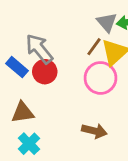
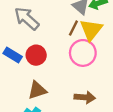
gray arrow: (39, 49) -> (27, 18), moved
brown triangle: (23, 112) -> (37, 90), moved

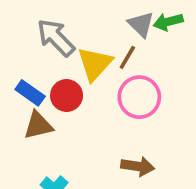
yellow triangle: (91, 30) -> (95, 64), moved
brown triangle: (37, 90) -> (38, 125), moved

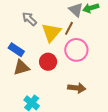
gray arrow: (56, 38) -> (29, 19), size x0.7
red circle: (67, 96) -> (48, 62), moved

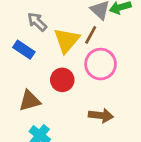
blue rectangle: (16, 50) -> (24, 50), moved
brown triangle: (21, 67) -> (30, 101), moved

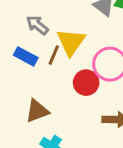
brown line: (91, 35) -> (54, 55), moved
red circle: (62, 80) -> (86, 83), moved

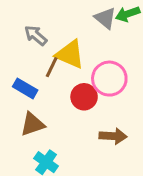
yellow triangle: (71, 42) -> (70, 54), turned -44
blue rectangle: (26, 56) -> (25, 88), moved

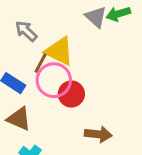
pink circle: (109, 79) -> (54, 80), moved
brown triangle: (32, 124) -> (19, 119), turned 40

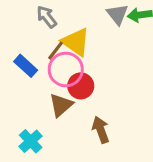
brown triangle: (19, 119) -> (61, 105), moved, turned 45
brown arrow: (98, 134) -> (101, 130), turned -125

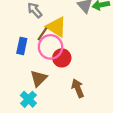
blue rectangle: (26, 66) -> (22, 46), turned 63
brown triangle: (61, 105) -> (39, 78), moved

